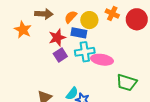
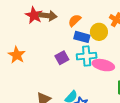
yellow circle: (89, 20) -> (99, 32), moved
orange star: (23, 30) -> (17, 55), moved
red star: (57, 38) -> (34, 15), moved, turned -30

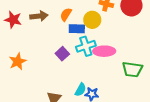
red star: (34, 15) -> (13, 20), moved
orange star: (17, 55) -> (18, 61), turned 30

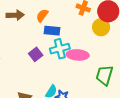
yellow circle: (92, 20) -> (101, 27), moved
green trapezoid: (132, 69) -> (104, 75), turned 95

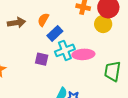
blue rectangle: (52, 31) -> (55, 33), turned -42
purple square: (36, 54) -> (42, 59), turned -32

